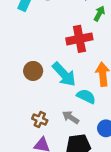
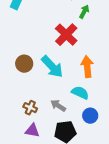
red cross: (79, 39) -> (66, 35), turned -35
cyan semicircle: (86, 96) -> (80, 93), moved

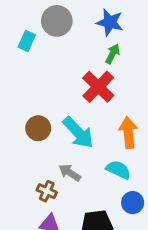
green arrow: (84, 12) -> (113, 54), moved
gray arrow: (58, 106) -> (70, 173), moved

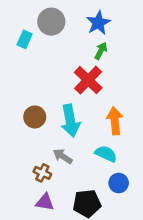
blue star: (110, 22) -> (98, 23), turned 30
cyan arrow: (78, 133) -> (70, 121), turned 32

